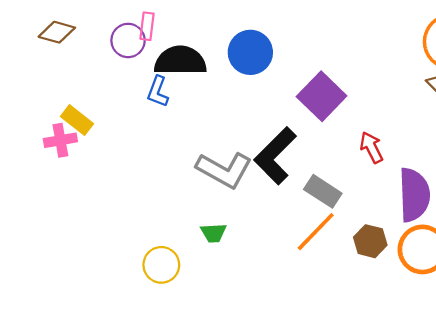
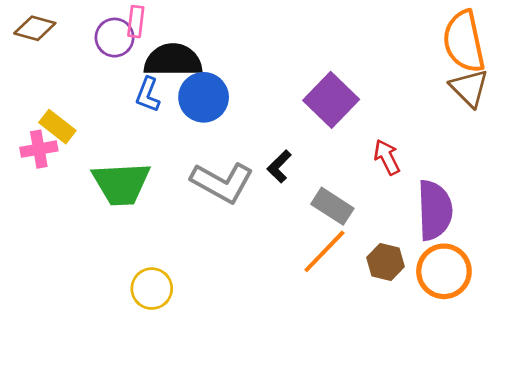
blue circle: (250, 52) -> (204, 97), moved
black L-shape: (275, 156) -> (279, 166), size x0.5
green trapezoid: (214, 233) -> (121, 184), moved, size x2.0

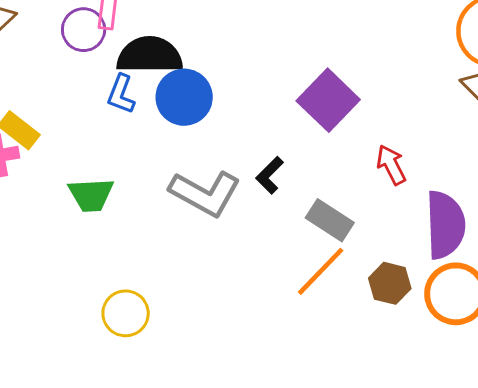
green trapezoid: (121, 184) -> (91, 195), size x0.7

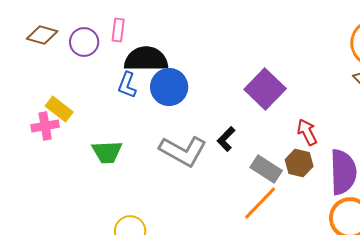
purple circle: (84, 30) -> (84, 42), moved
brown hexagon: (390, 283) -> (299, 163), moved

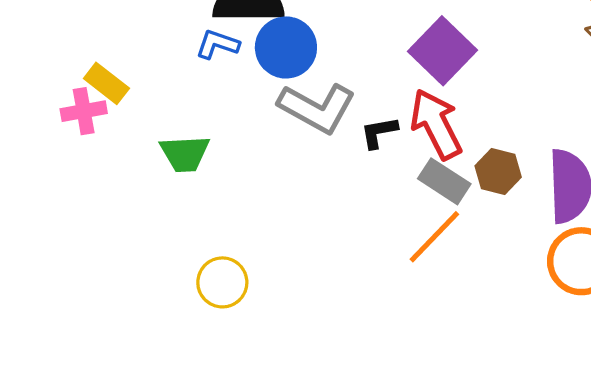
blue L-shape: (127, 85) -> (217, 44), turned 88
red arrow: (307, 132) -> (436, 124), moved, size x1.6
black L-shape: (226, 139) -> (379, 132), turned 35
gray L-shape: (183, 151) -> (317, 108), moved

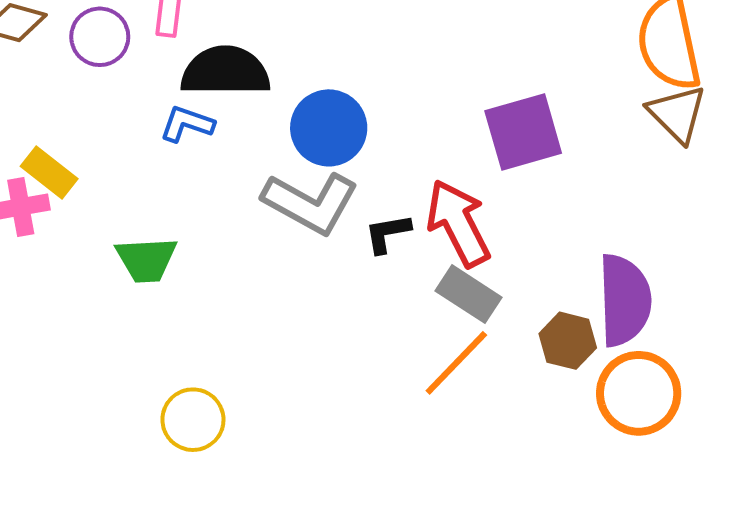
blue circle: (286, 47) -> (329, 128), moved
purple square: (443, 51) -> (523, 132), moved, turned 30
brown hexagon: (498, 171) -> (568, 341), moved

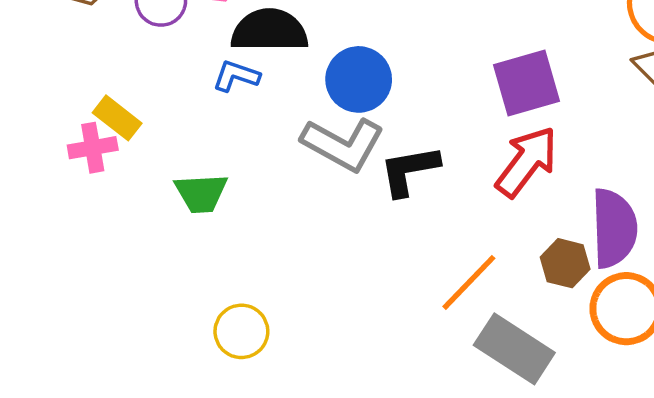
red arrow: (458, 223) -> (527, 162), moved, turned 64
black L-shape: (387, 233) -> (409, 170), size x1.5
gray rectangle: (468, 294) -> (514, 349), moved, size x1.4

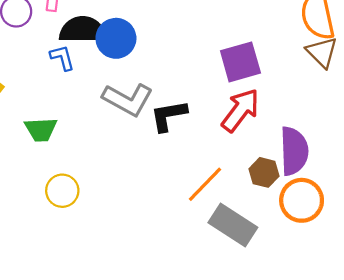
blue L-shape: (236, 76) -> (62, 58), turned 56
blue circle: (359, 79) -> (116, 38), moved
yellow circle: (241, 331) -> (62, 191), moved

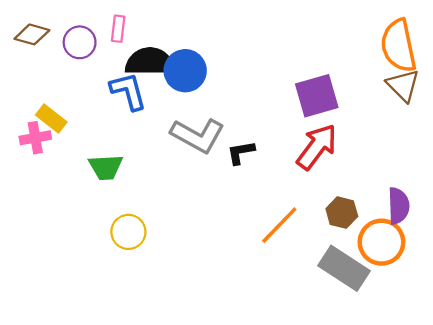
blue L-shape: (62, 58) -> (128, 91), size x1.4
black L-shape: (169, 116) -> (241, 152), size x0.7
purple semicircle: (294, 151) -> (399, 206), moved, size x0.7
gray rectangle: (233, 225) -> (344, 268), moved

